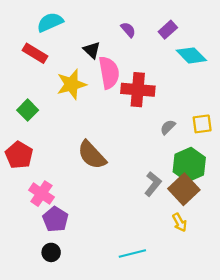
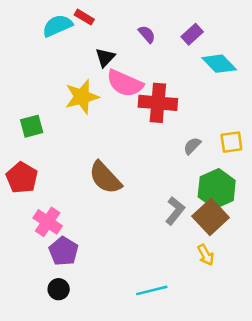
black triangle: (92, 50) -> (105, 58), turned 30
red rectangle: (35, 53) -> (84, 17), moved, size x0.7
pink semicircle: (109, 73) -> (125, 83), turned 124
green square: (28, 110) -> (32, 126), turned 30

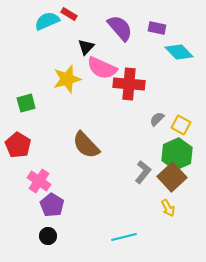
purple semicircle: (147, 34) -> (120, 28), size x1.8
purple rectangle: (192, 34) -> (157, 28), turned 54
yellow square: (231, 142) -> (181, 125), moved, turned 36

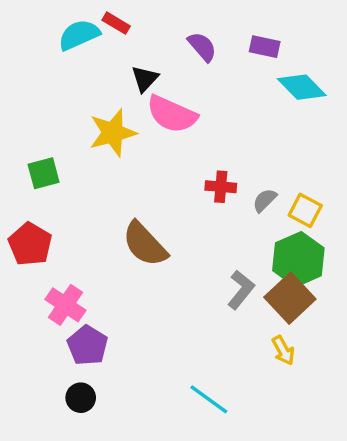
purple semicircle: (120, 28) -> (202, 47), size x0.7
red cross: (129, 84) -> (221, 187), moved, size x0.6
cyan line: (124, 237) -> (209, 399), turned 50

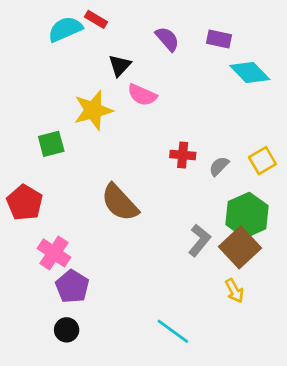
pink semicircle: (172, 114) -> (142, 95), size x0.7
green square: (44, 173) -> (51, 144), moved
yellow square: (305, 210) -> (262, 161), moved, turned 32

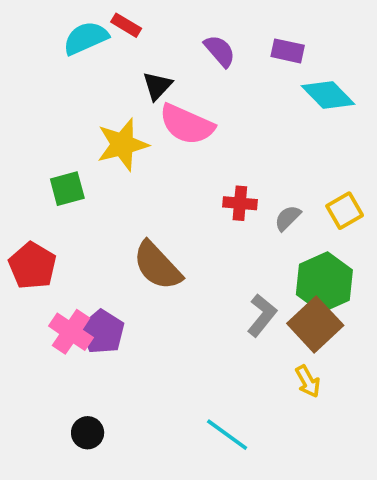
pink semicircle: (142, 95) -> (187, 124), size x1.4
purple pentagon: (72, 287) -> (102, 332), moved

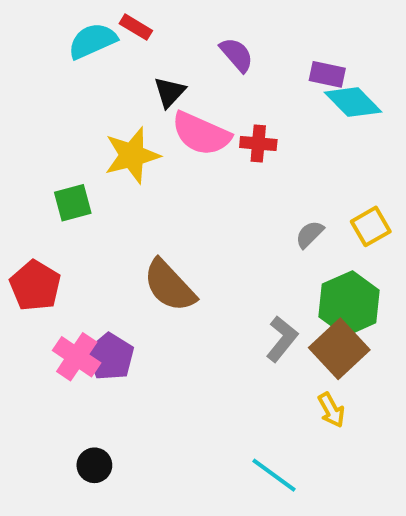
purple rectangle: (288, 51) -> (327, 74), moved
red cross: (240, 203) -> (258, 144), moved
cyan line: (227, 435) -> (274, 475), moved

